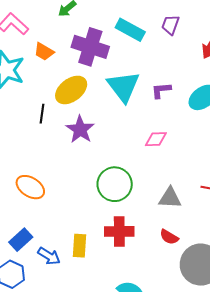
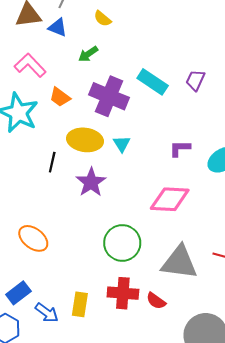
cyan triangle: (123, 87) -> (122, 144), moved, size x0.5
yellow ellipse: (71, 90) -> (85, 140), turned 40
pink diamond: (156, 139) -> (170, 199), size x1.6
gray triangle: (170, 198) -> (179, 262), size x1.5
red semicircle: (169, 237) -> (156, 301), moved

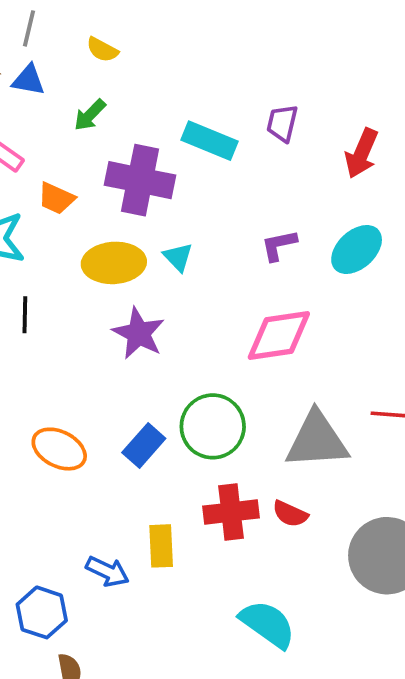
black line: (52, 162) -> (25, 315), moved
blue rectangle: (18, 293) -> (144, 446), moved

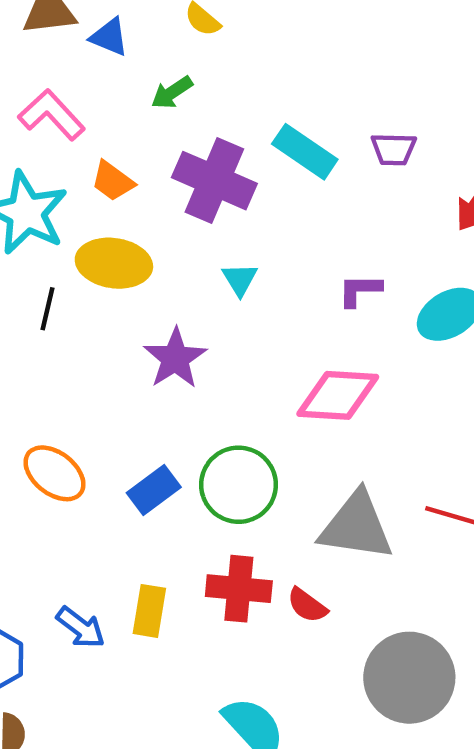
purple trapezoid: (282, 123) -> (394, 149), turned -114
yellow ellipse: (114, 263) -> (114, 263), moved

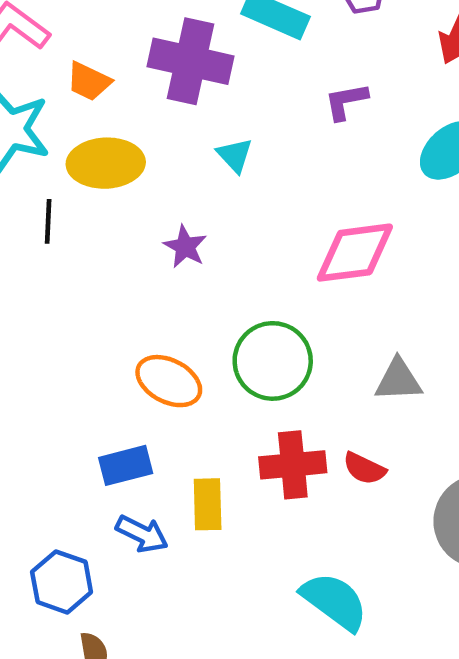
purple L-shape: (360, 290) -> (346, 101), moved
purple star: (175, 358) -> (185, 247), size x0.7
orange ellipse: (54, 473) -> (169, 381), moved
blue rectangle: (154, 490) -> (126, 465), moved, turned 33
gray triangle: (356, 526) -> (398, 380), size x0.6

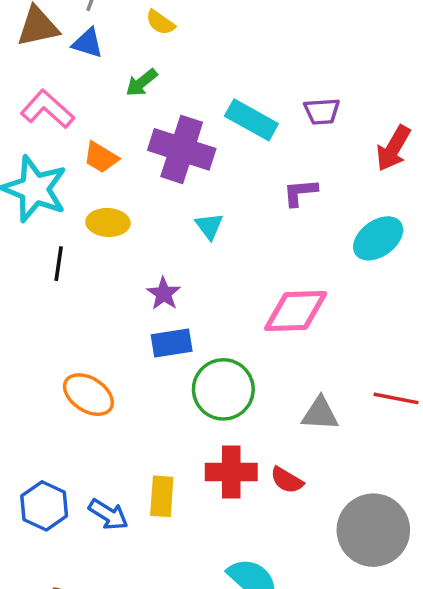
yellow ellipse: (106, 163) -> (108, 222), size x0.7
orange ellipse: (169, 381) -> (88, 395), moved
blue rectangle: (126, 465) -> (172, 343), moved
blue hexagon: (62, 582) -> (44, 506), moved

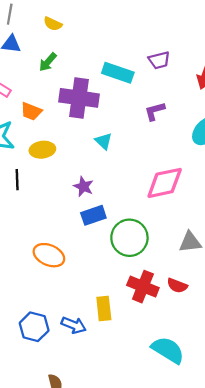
red cross: (231, 472) -> (143, 287), turned 32

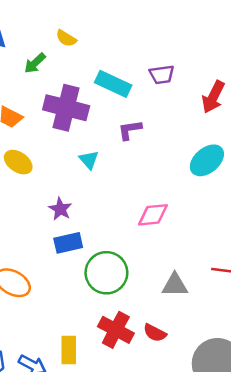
yellow semicircle: (53, 24) -> (66, 38), moved
purple L-shape: (155, 111) -> (130, 130), moved
yellow ellipse: (42, 150) -> (18, 162), turned 35
pink diamond: (165, 183) -> (153, 215), size x0.7

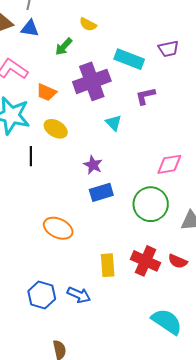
purple cross: (66, 108) -> (92, 81), turned -30
green circle: (106, 273) -> (151, 204), moved
yellow rectangle: (69, 350) -> (108, 265), moved

